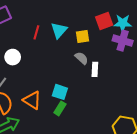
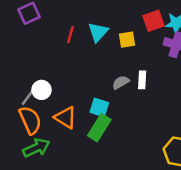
white circle: (13, 57) -> (41, 90), moved
gray semicircle: (82, 58) -> (121, 82), moved, turned -72
green rectangle: (60, 108) -> (99, 128), size x1.5

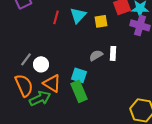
white circle: (41, 90) -> (41, 64), moved
gray line: (28, 97) -> (26, 59), moved
green rectangle: (99, 128) -> (79, 91), turned -55
green arrow: (36, 148) -> (40, 98), moved

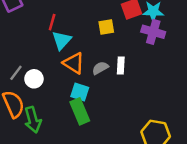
cyan triangle: (78, 15) -> (62, 40), moved
orange triangle: (52, 83) -> (74, 63), moved
green arrow: (40, 98) -> (33, 120), turned 100

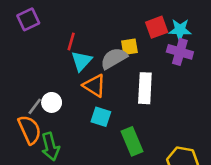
white rectangle: (121, 66) -> (145, 88), size x1.6
gray semicircle: (100, 68) -> (114, 58), moved, size x1.5
gray line: (16, 73) -> (35, 106), moved
green rectangle: (80, 111) -> (132, 141), moved

